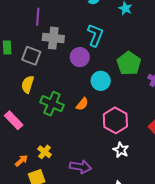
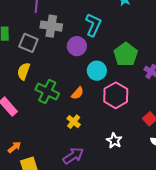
pink hexagon: (115, 120) -> (116, 95), moved
yellow cross: (45, 152) -> (74, 122), moved
purple arrow: (81, 167) -> (73, 156), turned -45

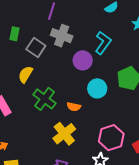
orange semicircle: (77, 93) -> (74, 107), turned 48
pink hexagon: (116, 95) -> (111, 138), moved
yellow cross: (74, 122) -> (64, 134), size x1.6

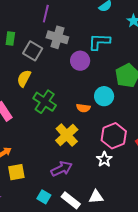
cyan L-shape: (103, 43) -> (99, 42), turned -120
cyan circle: (97, 88) -> (104, 96), moved
orange semicircle: (74, 107) -> (83, 108), moved

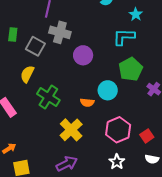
cyan L-shape: (99, 42) -> (124, 37), moved
white star: (104, 159) -> (117, 162), moved

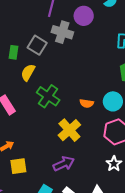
green rectangle: (13, 34) -> (13, 52), moved
purple circle: (83, 55) -> (84, 16), moved
cyan circle: (108, 90) -> (113, 101), moved

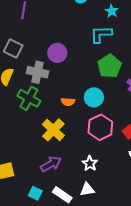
purple circle: (84, 16) -> (57, 53), moved
gray cross: (62, 32) -> (38, 72), moved
white star: (114, 164) -> (90, 163), moved

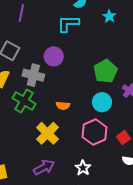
cyan L-shape: (101, 34) -> (68, 24), moved
cyan circle: (94, 97) -> (102, 102), moved

